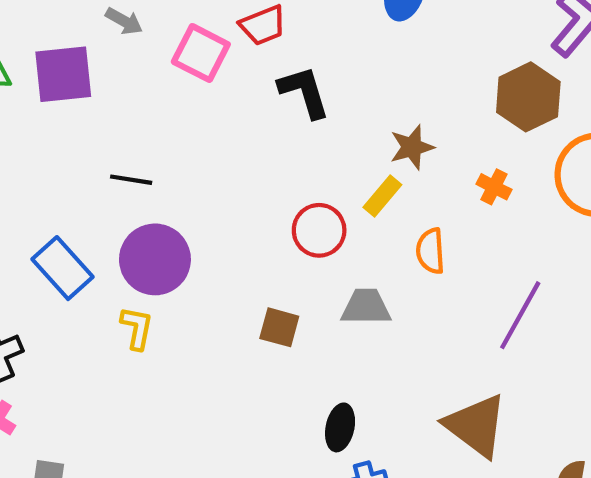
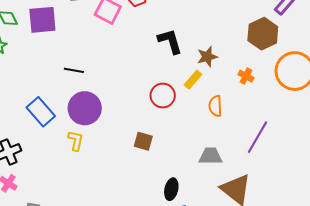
black L-shape: (304, 92) -> (170, 41), moved
gray trapezoid: (366, 307) -> (211, 156), moved

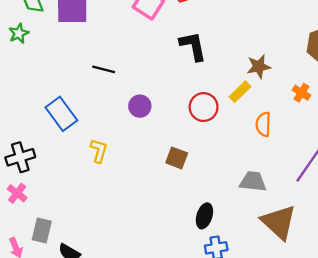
black L-shape: (170, 41) -> (193, 46), moved
purple circle: (85, 108) -> (140, 106), moved, size x0.6

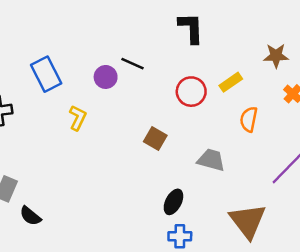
brown star: (259, 67) -> (276, 56), moved
black line: (104, 69) -> (132, 64), moved
purple circle: (140, 106) -> (106, 77), moved
gray trapezoid: (253, 181) -> (211, 160), moved

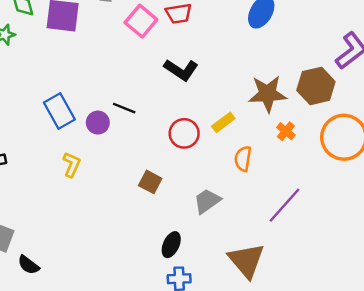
black L-shape: (191, 28) -> (181, 70), turned 128
brown star: (276, 56) -> (267, 94), size x1.5
blue rectangle: (46, 74) -> (59, 111), moved
gray trapezoid: (211, 160) -> (207, 201), turned -48

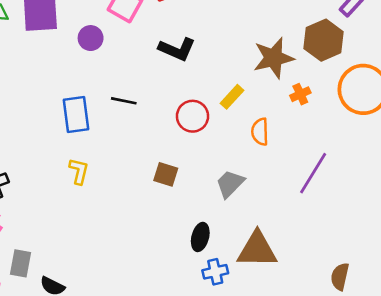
blue rectangle: (59, 111) -> (76, 114), moved, turned 32
purple circle: (98, 123) -> (91, 38), moved
orange cross: (286, 131) -> (300, 94), turned 36
brown triangle: (246, 260) -> (257, 250), moved, turned -39

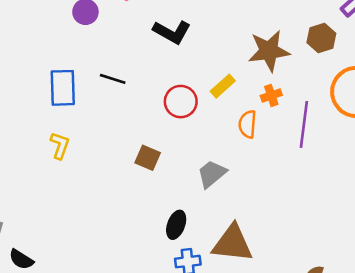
brown hexagon: (324, 40) -> (321, 38), size x0.7
orange cross: (300, 94) -> (271, 95), moved
purple line: (313, 173) -> (304, 124), moved, turned -30

